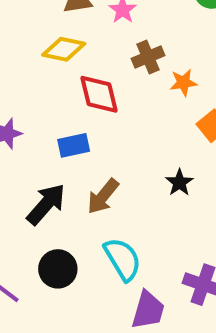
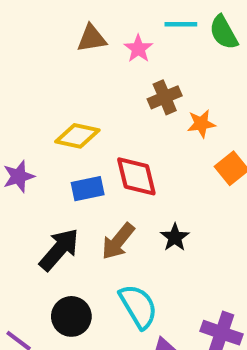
yellow diamond: (64, 49) -> (77, 136), moved
red diamond: (99, 94) -> (136, 176), moved
black star: (179, 183) -> (175, 237), moved

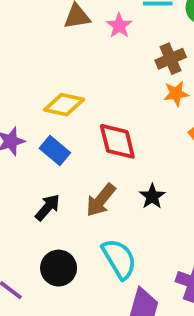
brown cross: (165, 97) -> (171, 59), moved
blue rectangle: (88, 189) -> (55, 150), moved, turned 52
black arrow: (59, 249) -> (48, 207), size x0.7

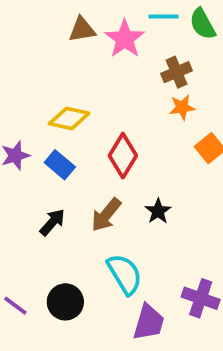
pink star: (119, 26) -> (125, 39), size x1.5
red diamond: (117, 141) -> (123, 156), turned 45
black circle: (59, 268) -> (65, 302), moved

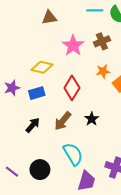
pink star: (125, 39) -> (73, 46), moved
orange star: (182, 107) -> (103, 71), moved
blue rectangle: (60, 165) -> (37, 93), turned -56

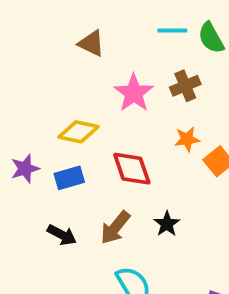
brown triangle: (49, 18) -> (91, 43), turned 35
red diamond: (72, 88) -> (132, 169), turned -50
black arrow: (33, 125) -> (62, 235), turned 77

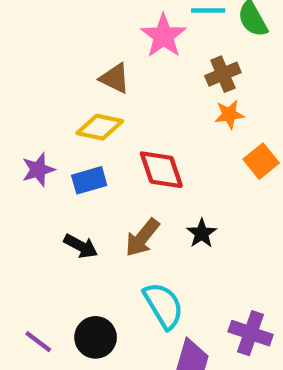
brown triangle: (91, 43) -> (115, 78), moved
pink star: (134, 93) -> (163, 36), moved
orange star: (187, 139) -> (229, 114), moved

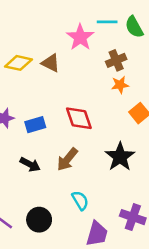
yellow diamond: (100, 127) -> (19, 63), moved
black star: (202, 233) -> (120, 157), moved, size x1.6
cyan semicircle: (163, 306) -> (80, 200), size x0.7

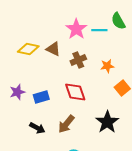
cyan line: (107, 22) -> (99, 30), moved
brown cross: (116, 60) -> (78, 60), moved

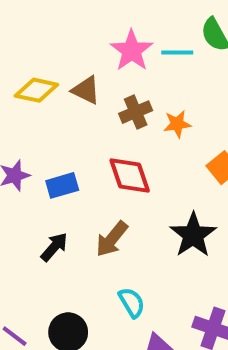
orange star: (107, 66) -> (177, 124), moved
black arrow: (37, 128) -> (54, 247), turned -77

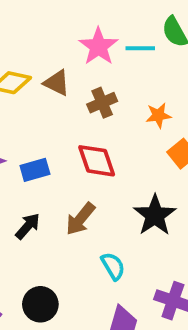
orange star: (177, 124) -> (158, 115), moved
cyan semicircle: (132, 302) -> (113, 266), moved

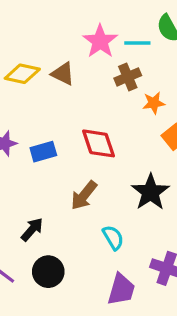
brown cross: (102, 103) -> (128, 77), moved
black arrow: (28, 226) -> (32, 229), moved

